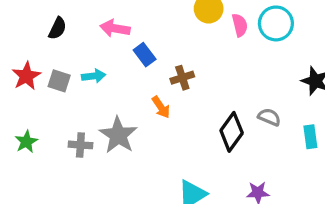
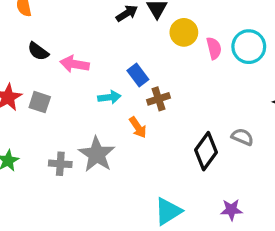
black semicircle: (57, 28) -> (38, 51), turned 100
pink arrow: (115, 28) -> (75, 64), moved
blue rectangle: (145, 55) -> (138, 75), moved
cyan arrow: (94, 76) -> (109, 97), moved

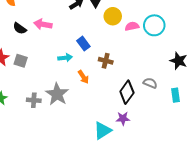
pink semicircle: (214, 48) -> (132, 26), turned -88
pink arrow: (75, 64) -> (43, 24), moved
brown cross: (159, 99) -> (106, 61), moved, turned 32
purple star: (231, 210) -> (123, 118), moved

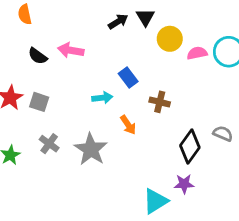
gray cross: (34, 100) -> (49, 144), moved, turned 32

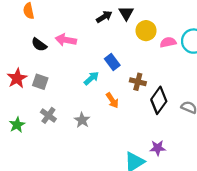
cyan arrow: (102, 98) -> (91, 78), turned -35
black diamond: (190, 146) -> (159, 100), moved
gray star: (91, 149) -> (82, 120), size x0.6

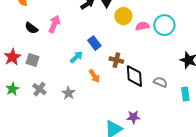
pink arrow: (66, 40) -> (54, 24), turned 102
black diamond: (159, 100) -> (134, 76), turned -40
green star: (17, 125) -> (12, 89), moved

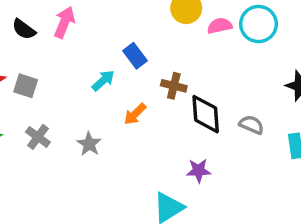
orange arrow: (94, 76) -> (135, 114), turned 80
purple star: (133, 117) -> (199, 170), moved

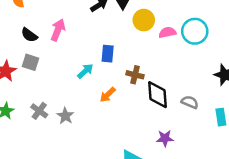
blue rectangle: (135, 56) -> (108, 54), turned 42
gray square: (26, 86) -> (31, 62), moved
gray star: (89, 144) -> (65, 116), moved
purple star: (199, 170) -> (165, 138), moved

